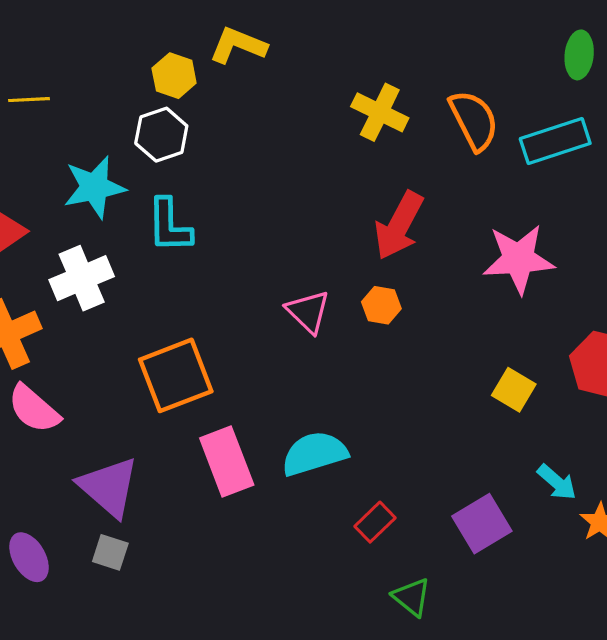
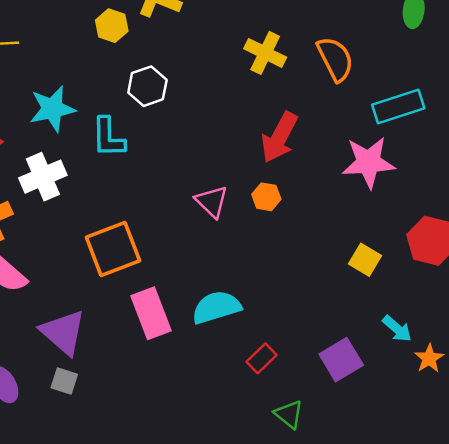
white hexagon: (161, 135) -> (147, 86), moved
cyan rectangle: (555, 141) -> (398, 106), moved

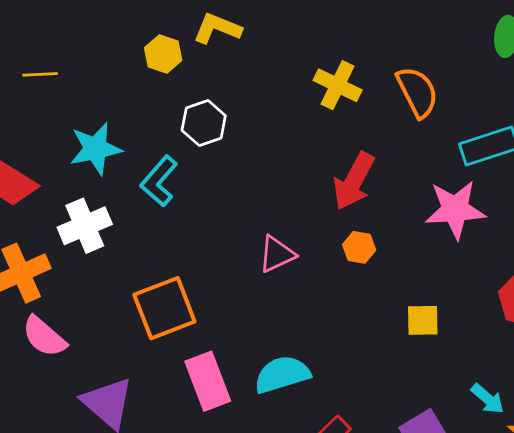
cyan L-shape: (108, 137) -> (159, 181), turned 42
orange hexagon: (266, 197) -> (359, 247), moved
pink triangle: (212, 202) -> (277, 254), turned 51
yellow square: (365, 260) -> (423, 320), moved, turned -32

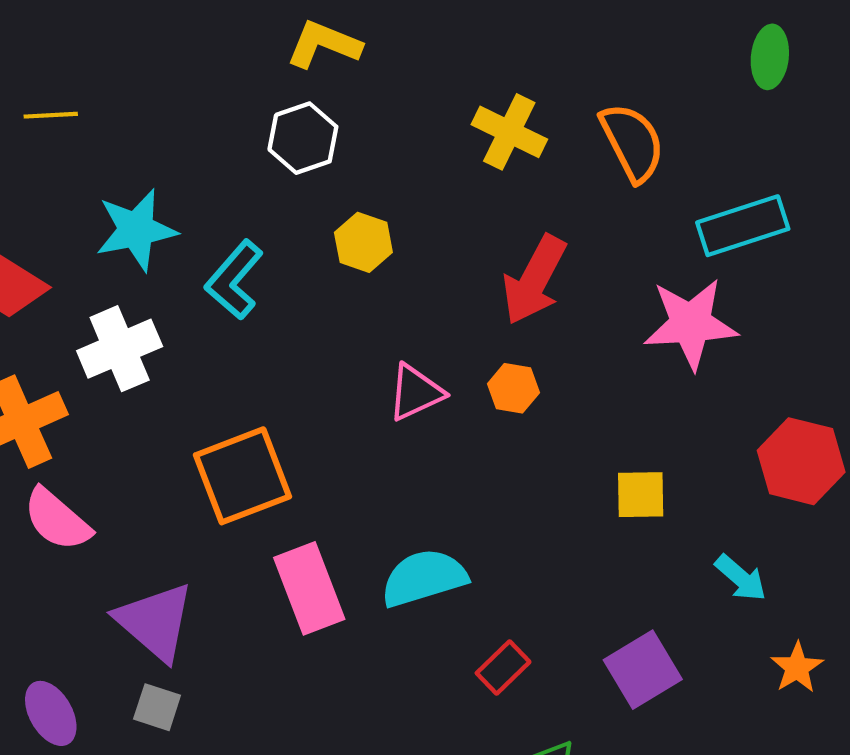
yellow hexagon: (163, 54) -> (363, 242), moved
white hexagon: (204, 123) -> (303, 138), moved
orange hexagon: (359, 247) -> (513, 388), moved
cyan arrow: (488, 399) -> (741, 578), moved

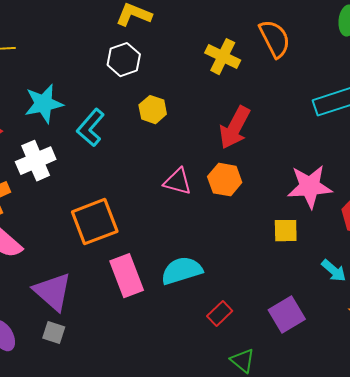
orange semicircle: (632, 142) -> (275, 39), moved
pink star: (691, 324) -> (310, 187), moved
orange hexagon: (513, 388) -> (225, 180), size x1.4
pink triangle: (416, 392) -> (178, 182), turned 40

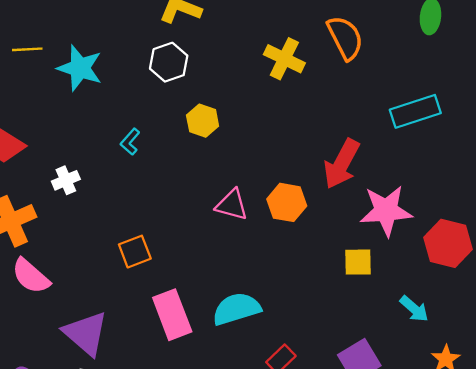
cyan star: (44, 104) -> (80, 68), moved, turned 30
cyan L-shape: (91, 128) -> (130, 142), size x0.6
red arrow: (235, 128) -> (342, 164), moved
white cross: (36, 161) -> (66, 180), size x0.6
orange square: (95, 222) -> (135, 252), size x0.6

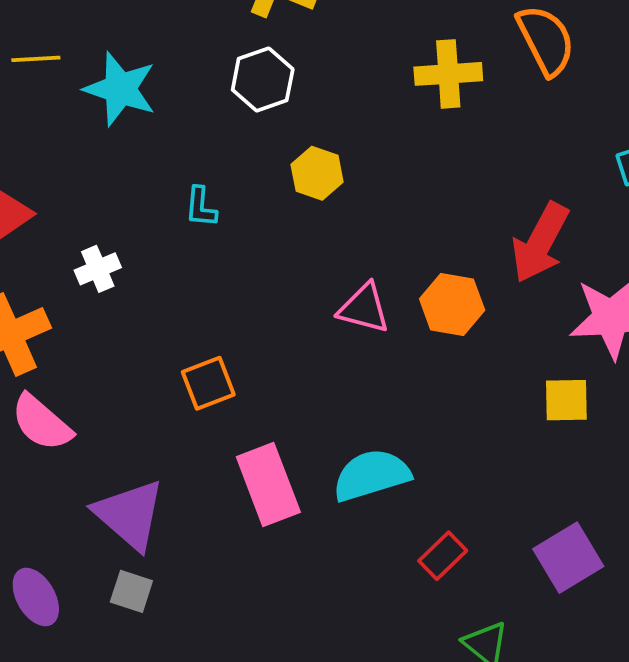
yellow cross: (284, 59) -> (448, 74), turned -30
cyan L-shape: (130, 142) -> (201, 207), turned -36

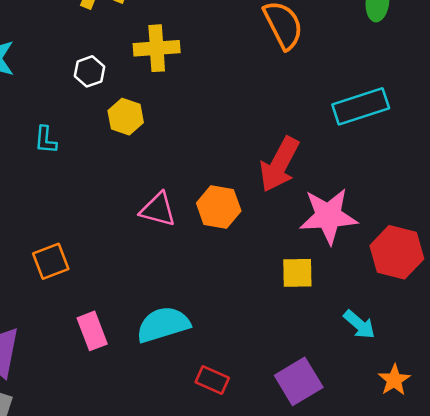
yellow cross: (448, 74) -> (157, 48), moved
white hexagon: (263, 80) -> (90, 71), moved, size x0.7
pink rectangle: (268, 484) -> (92, 331), size x0.7
red rectangle: (443, 556) -> (212, 380), turned 68

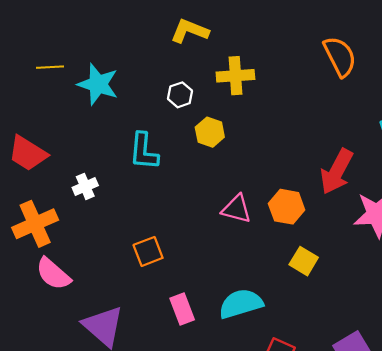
cyan L-shape: (46, 140) -> (144, 151), size x1.6
yellow square: (297, 273) -> (304, 261), moved, turned 32

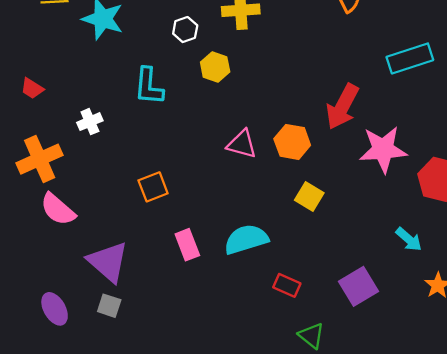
red trapezoid: (28, 153) -> (32, 88), size x0.6

